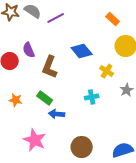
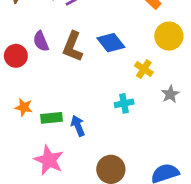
brown L-shape: (50, 67) -> (73, 47), moved
green rectangle: (45, 98) -> (51, 118), moved, turned -42
blue arrow: (57, 114) -> (78, 126), turned 63

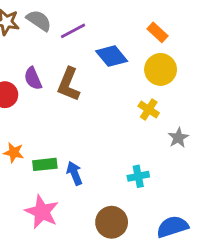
yellow circle: (169, 36) -> (161, 69), moved
blue diamond: (111, 43) -> (112, 56), moved
cyan cross: (124, 103) -> (138, 176), moved

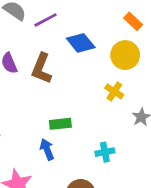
orange rectangle: (158, 32) -> (133, 21), moved
green rectangle: (45, 164) -> (60, 124), moved

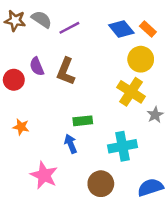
blue diamond: (81, 43) -> (121, 29), moved
yellow cross: (114, 91) -> (131, 92), size x1.6
cyan cross: (105, 152) -> (123, 146), size x1.6

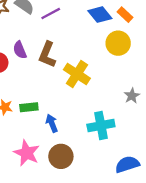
yellow cross: (131, 92) -> (77, 74), moved
green rectangle: (83, 121) -> (29, 107), moved
brown circle: (101, 184) -> (61, 156), moved

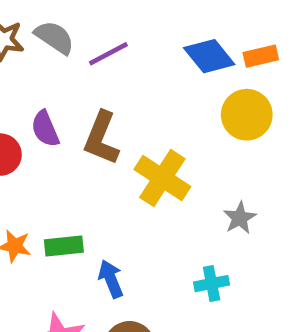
orange rectangle: (125, 15) -> (261, 56), turned -56
gray star: (132, 96) -> (240, 218), moved
cyan cross: (101, 125) -> (212, 284), size x0.6

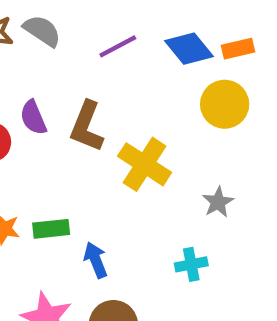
purple line: (108, 54) -> (118, 46), moved

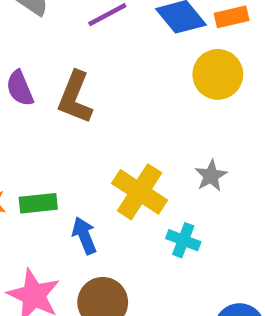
yellow cross: (145, 164) -> (140, 192), moved
cyan cross: (191, 264) -> (183, 240), turned 32

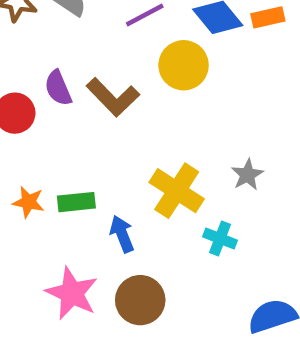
yellow circle: (218, 74) -> (184, 65), moved
brown L-shape: (75, 97) -> (113, 97), turned -66

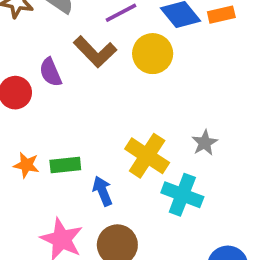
brown L-shape: (113, 97) -> (95, 52), moved
cyan cross: (220, 239) -> (182, 195), size x1.5

